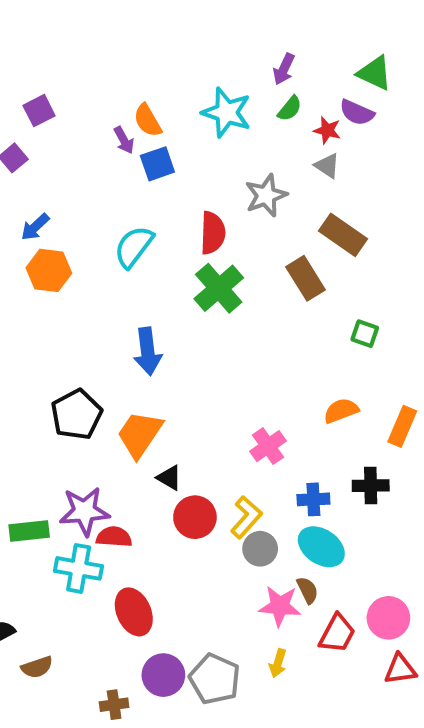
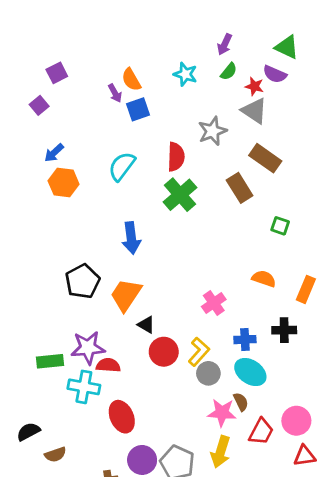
cyan star: (227, 113) -> (185, 74), size x0.7
gray triangle: (327, 166) -> (254, 111), size x1.5
orange semicircle: (341, 411) -> (264, 279), turned 40
yellow arrow: (278, 663) -> (221, 452), size x1.6

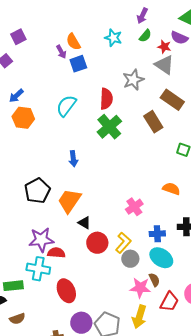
blue arrow: (131, 238) -> (73, 159), size x0.7
green rectangle: (50, 361) -> (13, 286), moved

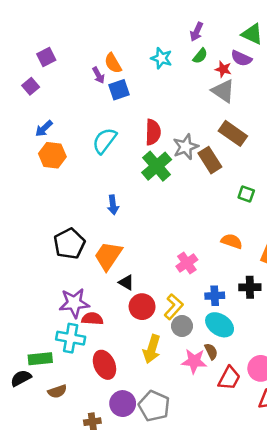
gray star: (133, 80) -> (186, 147), moved
yellow arrow: (139, 317) -> (152, 349), moved
brown semicircle: (17, 319) -> (57, 391), moved

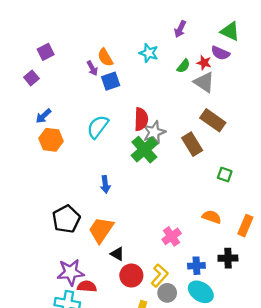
green semicircle: (200, 56) -> (183, 66), moved
gray star: (186, 147) -> (154, 132), moved

